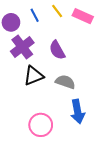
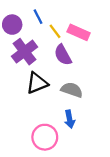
yellow line: (57, 11) -> (55, 31), moved
pink rectangle: (83, 16) -> (79, 32), moved
blue arrow: (78, 112) -> (70, 119), moved, size x0.7

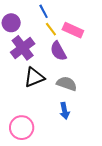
blue line: (38, 17) -> (44, 11), moved
pink circle: (45, 137) -> (22, 128), moved

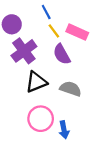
blue arrow: (65, 111) -> (64, 130), moved
pink circle: (22, 128) -> (41, 119), moved

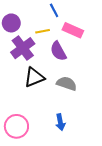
blue line: (46, 12) -> (54, 10), moved
yellow line: (54, 31) -> (43, 31), moved, turned -64
pink circle: (41, 119) -> (16, 126), moved

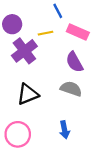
purple semicircle: (58, 51) -> (74, 62), moved
black triangle: (34, 77) -> (28, 94), moved

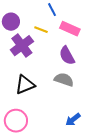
yellow line: (46, 33) -> (41, 30), turned 32
blue arrow: (64, 130) -> (73, 120), moved, turned 63

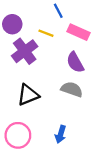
blue arrow: (73, 120) -> (61, 134), moved, turned -35

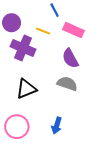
purple cross: (25, 51) -> (23, 48), turned -30

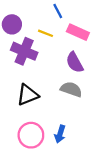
pink circle: (17, 127) -> (31, 135), moved

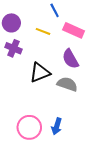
purple cross: (24, 51) -> (13, 48), moved, size x0.7
black triangle: (28, 95) -> (40, 73), moved

